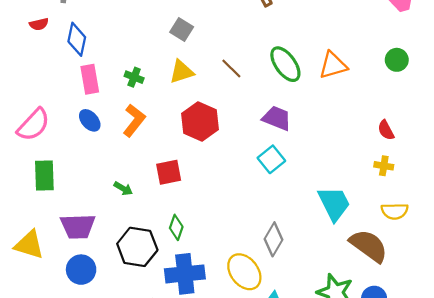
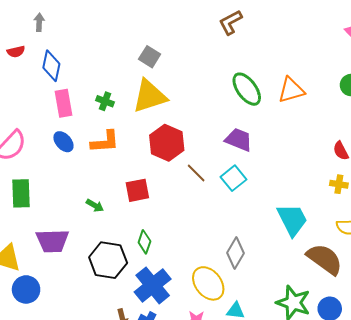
brown line: (231, 68) -> (196, 173), moved
yellow triangle: (182, 72) -> (150, 96), size x1.5
orange L-shape: (134, 120) -> (105, 142), turned 48
blue circle: (81, 270) -> (26, 289), moved
blue cross: (185, 274) -> (153, 285), turned -33

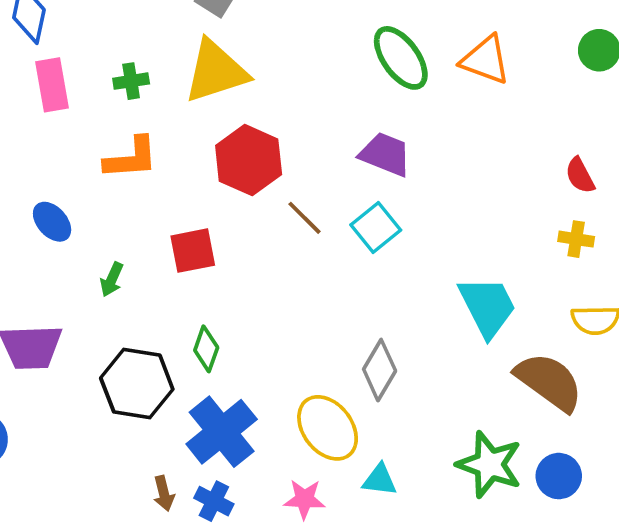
orange triangle: (291, 90) -> (486, 60), turned 36
green cross: (105, 101) -> (131, 81), turned -30
blue ellipse: (64, 142) -> (52, 222), moved
green arrow: (95, 205) -> (112, 280), turned 84

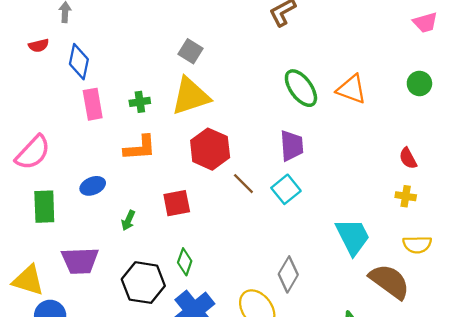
purple trapezoid: (385, 154) -> (292, 146), turned 64
blue ellipse: (52, 222) -> (93, 186), turned -70

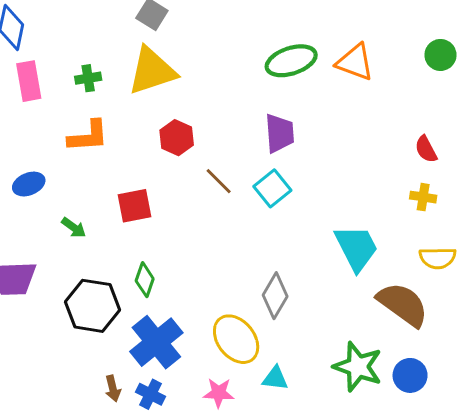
green ellipse: (301, 88) -> (291, 61), turned -72
red hexagon: (210, 149) -> (177, 138), size x0.7
green arrow: (128, 220) -> (74, 228), turned -78

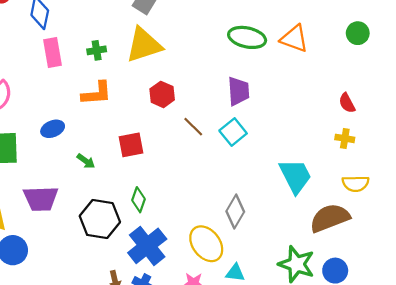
green ellipse: (291, 61) -> (247, 37), turned 30
brown semicircle: (403, 304) -> (330, 218), turned -57

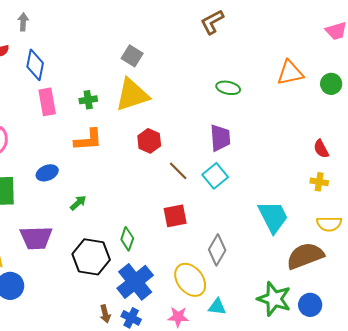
green ellipse: (247, 37) -> (228, 88), size x0.7
orange triangle: (294, 39) -> (290, 73), moved, turned -32
red square: (131, 145) -> (175, 216), moved
green arrow: (86, 161) -> (78, 203), turned -78

